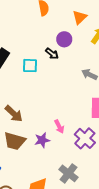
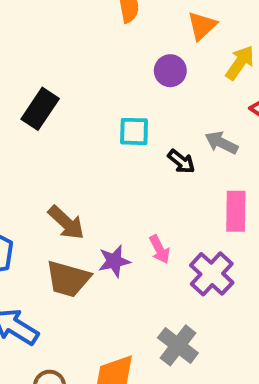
black arrow: (52, 54) -> (181, 161), moved
cyan square: (30, 66) -> (134, 131), moved
purple star: (42, 140) -> (114, 261), moved

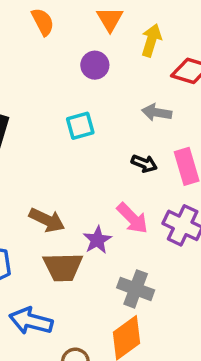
black arrow: (181, 161) -> (144, 164), moved
pink arrow: (160, 249) -> (132, 218), size x1.4
gray cross: (178, 345) -> (136, 289), moved

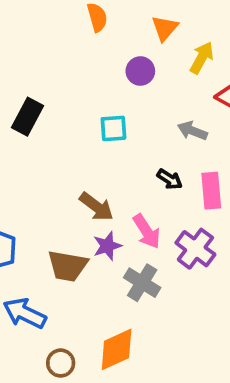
brown arrow: (47, 220) -> (96, 207), moved
gray cross: (136, 289) -> (142, 283), moved

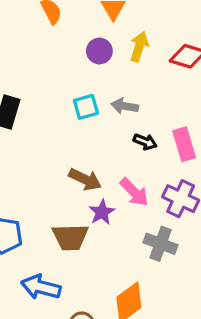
yellow arrow: (202, 58) -> (139, 47), moved
gray arrow: (192, 131) -> (125, 106), moved
gray cross: (142, 283) -> (161, 244), moved

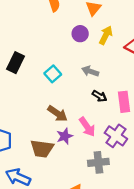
cyan square: (86, 107) -> (53, 74), moved, turned -35
gray cross: (161, 244) -> (98, 162), turned -36

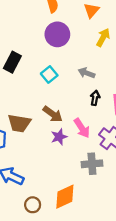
purple circle: (80, 34) -> (57, 34), moved, size x1.5
black arrow: (99, 96) -> (95, 98), turned -112
brown trapezoid: (42, 149) -> (19, 123), moved

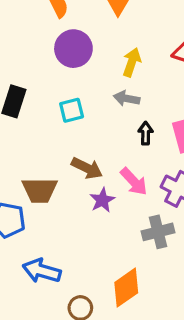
yellow arrow: (103, 38) -> (132, 62), moved
cyan square: (49, 74) -> (72, 110), turned 35

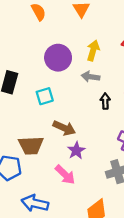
purple circle: (73, 49) -> (58, 58), moved
cyan square: (72, 110) -> (45, 96), moved
pink arrow: (134, 182) -> (65, 175), moved

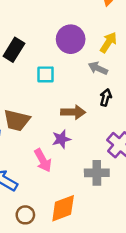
brown arrow: (64, 128) -> (73, 112), moved, turned -40

